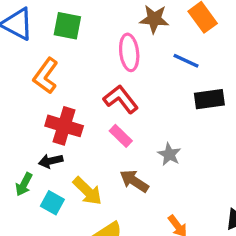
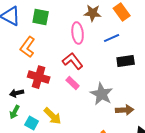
blue line: (186, 61) -> (112, 38), turned -49
gray star: (169, 154) -> (102, 94), size x1.6
black arrow: (51, 161) -> (17, 93), moved
brown arrow: (134, 181) -> (125, 110), moved, turned 144

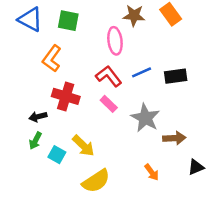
blue line: (112, 38) -> (142, 72), moved

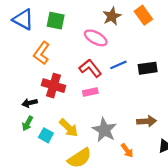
brown star: (134, 16) -> (112, 16), turned -30
pink ellipse: (115, 41) -> (96, 38), turned -55
pink rectangle: (109, 104) -> (90, 92), turned -56
gray star: (145, 118) -> (104, 130), moved

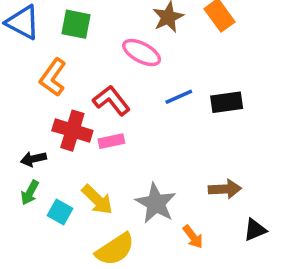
red L-shape: (90, 68) -> (111, 100), moved
pink rectangle: (90, 92) -> (111, 141), moved

